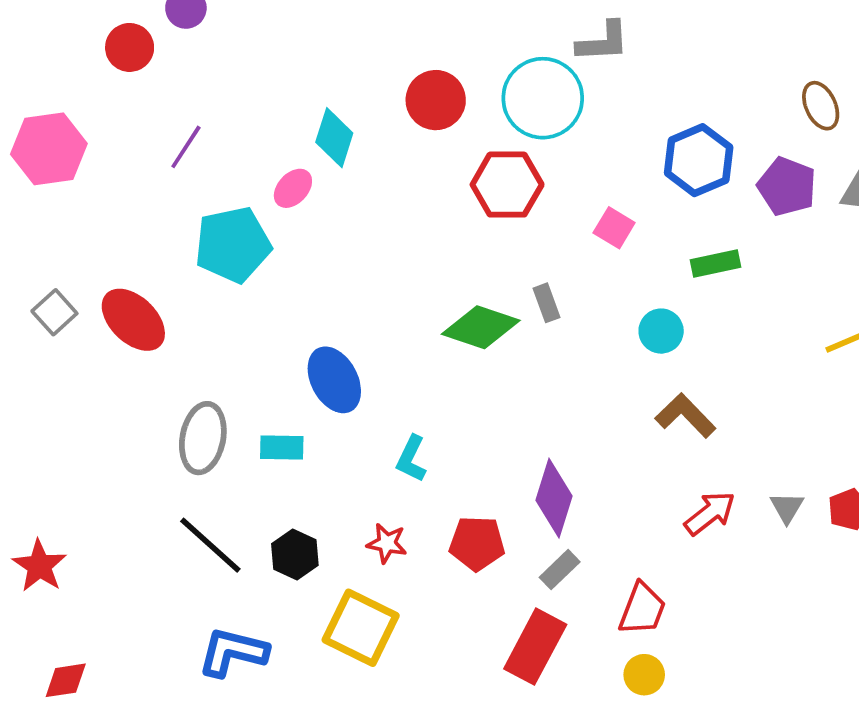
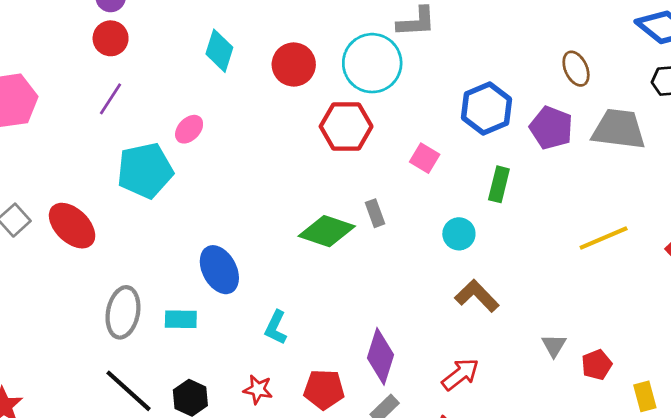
red circle: (130, 47) -> (111, 38), moved
cyan diamond: (334, 138) -> (219, 51), moved
green rectangle: (716, 263) -> (499, 184), turned -64
gray triangle: (787, 508) -> (554, 345), moved
red arrow: (710, 513) -> (460, 374), moved

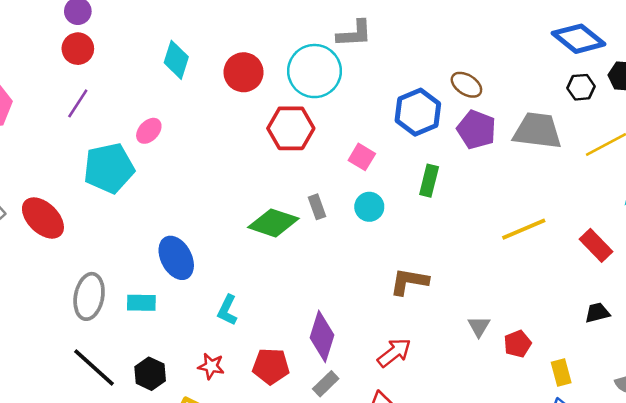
brown ellipse: (576, 69) -> (466, 85), moved, turned -32
cyan circle: (459, 234) -> (369, 207), moved
brown L-shape: (477, 296) -> (409, 282), turned -36

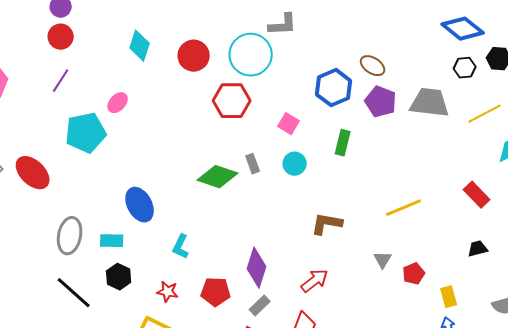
yellow line: (524, 229) -> (404, 208), moved
black hexagon: (150, 374) -> (119, 277), moved

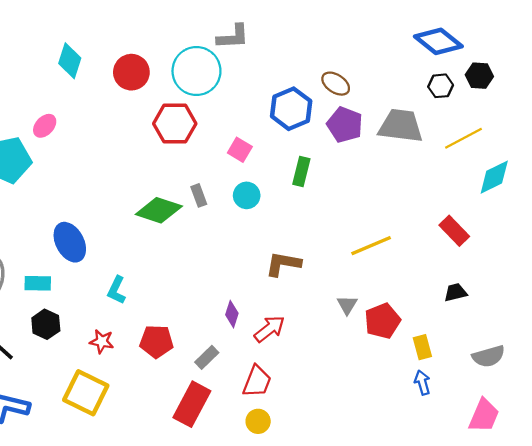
purple diamond: (257, 268) -> (232, 314), moved, size x0.6
red pentagon: (414, 274) -> (382, 321), size x1.4

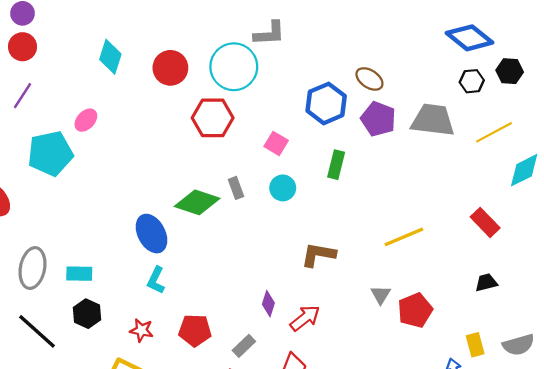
blue ellipse: (70, 242) -> (152, 234), moved
yellow rectangle: (422, 347) -> (475, 345), moved

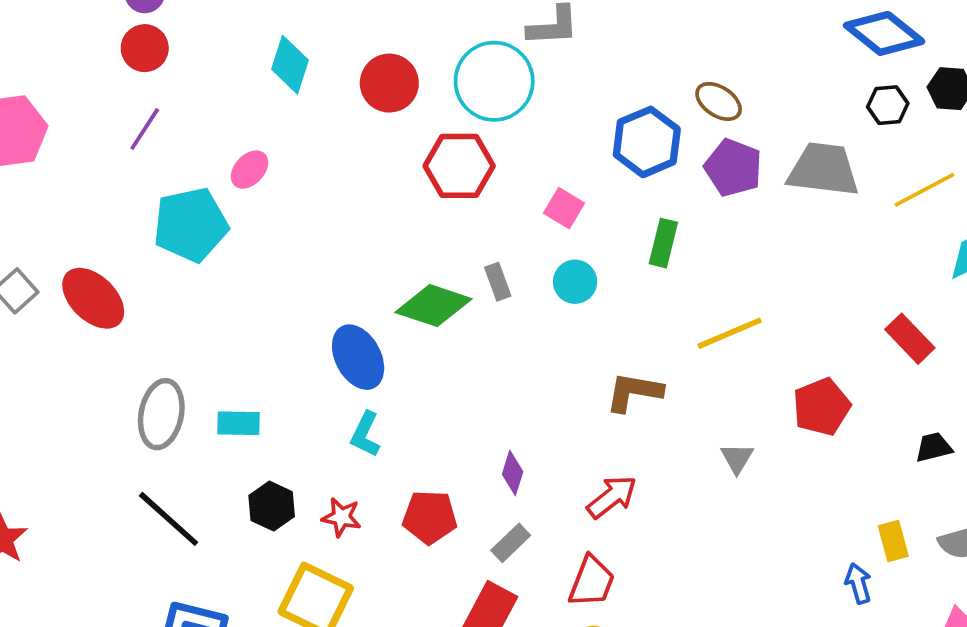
yellow line: (404, 237) -> (730, 333), moved
black trapezoid: (486, 282) -> (934, 447), moved
purple diamond: (268, 304) -> (513, 473), moved
red pentagon: (415, 310) -> (822, 407), moved
black hexagon: (87, 314) -> (272, 506), moved

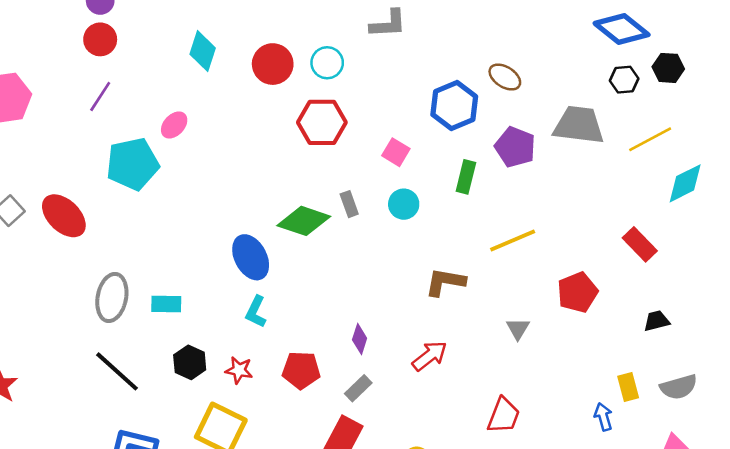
cyan circle: (494, 81) -> (327, 63), moved, size x0.6
purple pentagon: (733, 168) -> (515, 147), moved
red trapezoid: (592, 581) -> (504, 416), moved

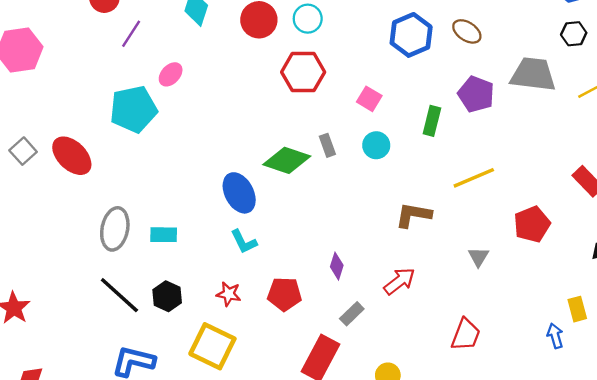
purple line: (100, 96) -> (131, 34), moved
blue hexagon: (454, 106) -> (411, 35), moved
cyan L-shape: (256, 312) -> (244, 242), turned -52
black hexagon: (190, 362) -> (167, 296), moved
gray rectangle: (358, 388) -> (352, 314), moved

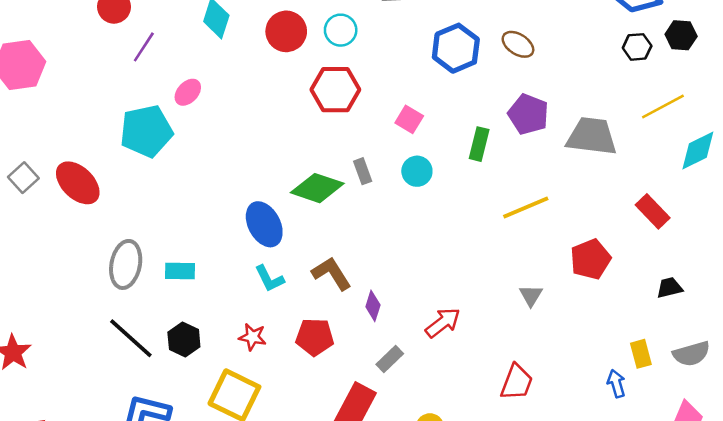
gray trapezoid: (533, 74) -> (592, 136), moved
brown L-shape: (413, 215) -> (332, 273), moved, turned 48

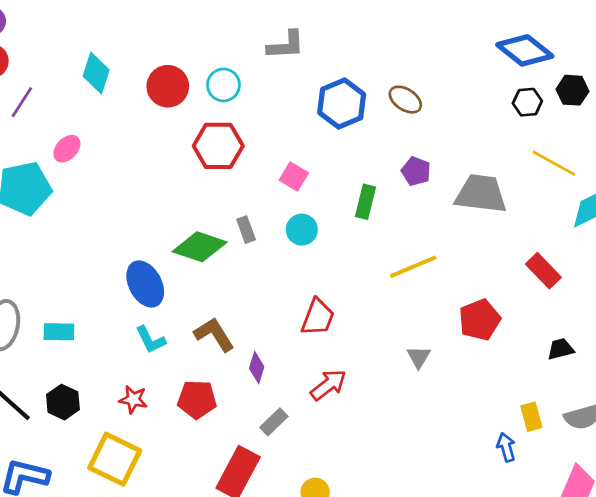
yellow line: (663, 106) -> (554, 163), turned 57
purple pentagon: (528, 114) -> (416, 171), size x0.7
red trapezoid: (517, 382) -> (318, 317), moved

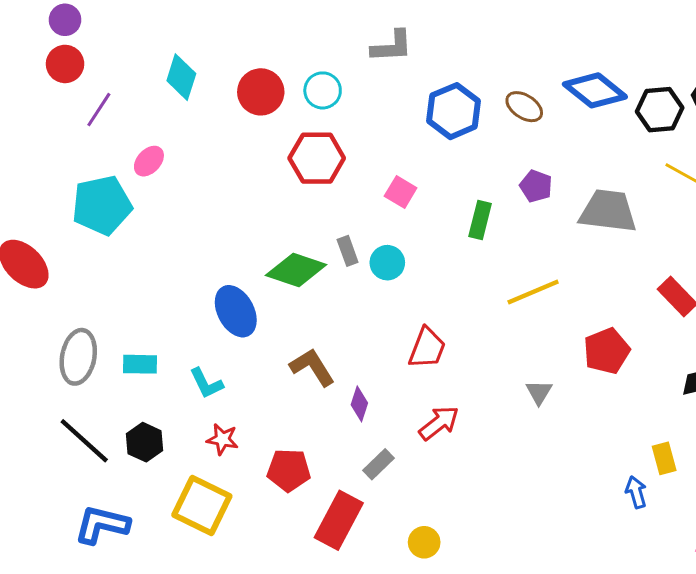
blue diamond: (525, 50) -> (595, 90), moved
black hexagon: (527, 102) -> (660, 110), size x1.4
cyan circle: (302, 230) -> (387, 263), moved
cyan L-shape: (151, 340) -> (206, 383), moved
red pentagon: (197, 399) -> (289, 470), moved

